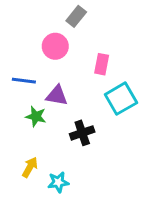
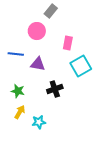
green star: (36, 116) -> (18, 91), moved

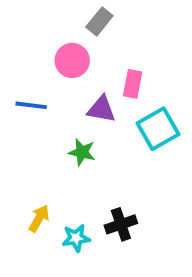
purple triangle: (38, 64) -> (101, 109), moved
black cross: (55, 89) -> (121, 224), moved
green star: (18, 91) -> (82, 152), moved

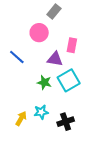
blue line: (31, 105) -> (17, 57), turned 35
cyan square: (158, 129) -> (69, 80), moved
cyan star: (76, 238) -> (41, 112), moved

